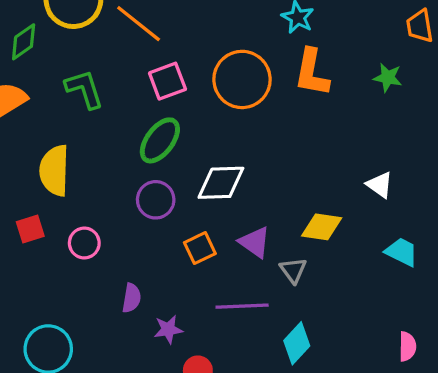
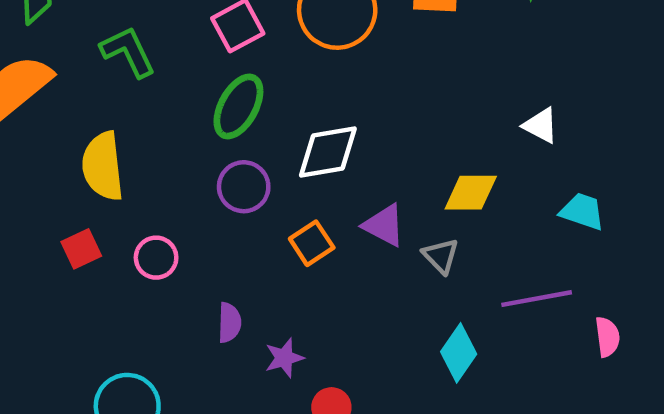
purple line: (242, 306) -> (537, 299), moved

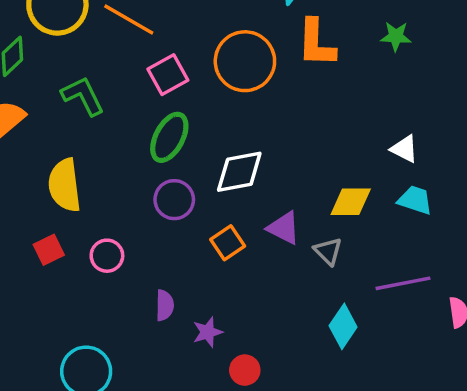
cyan trapezoid: (582, 211) -> (415, 200), moved

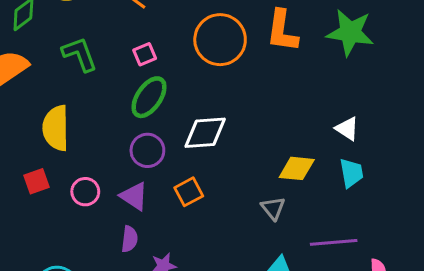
green star: (396, 36) -> (350, 32), size x1.8
pink square: (168, 75) -> (145, 54), moved, size x0.7
cyan trapezoid: (415, 200) -> (351, 173), turned 56
purple triangle: (284, 228) -> (134, 196), moved

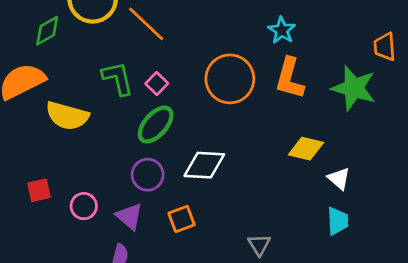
green L-shape: (80, 54) -> (118, 78), moved
pink square: (145, 54) -> (157, 83), turned -30
yellow semicircle: (56, 128) -> (67, 116), moved, turned -81
yellow diamond: (297, 168) -> (306, 149), moved

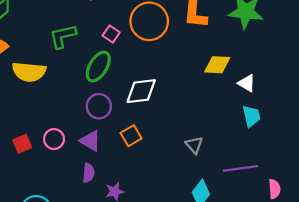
green L-shape: (118, 78) -> (63, 36), turned -80
pink square: (157, 83) -> (111, 34), moved
red square: (39, 190) -> (22, 144), moved

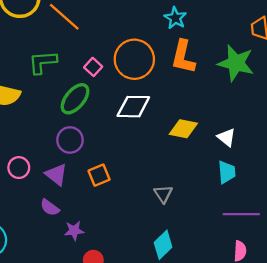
yellow diamond: (217, 65) -> (183, 129), moved
white diamond: (141, 91) -> (133, 107), moved
purple line: (240, 168) -> (241, 214), moved
purple semicircle: (89, 173) -> (50, 208), turned 114

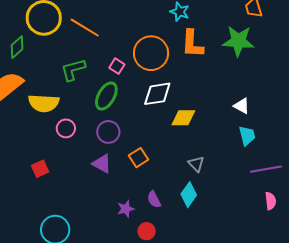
yellow diamond: (183, 129) -> (183, 118), moved
pink circle: (19, 168) -> (66, 128), moved
purple semicircle: (50, 208) -> (154, 199), moved, turned 36
cyan diamond: (163, 245) -> (189, 195), moved

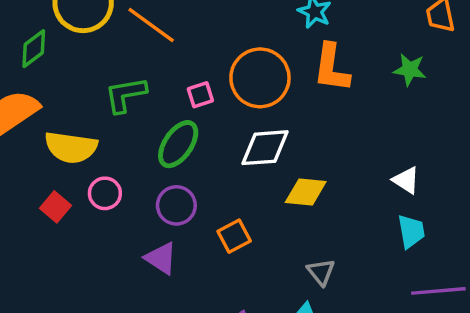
green star: (238, 41) -> (410, 70), size x0.6
pink square: (117, 66) -> (200, 95), turned 35
orange square: (139, 158) -> (234, 236), moved
red square: (40, 169) -> (56, 207), moved, turned -30

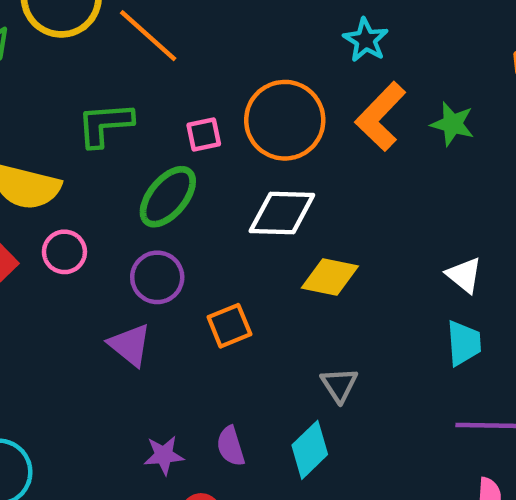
orange L-shape: (331, 68) -> (381, 116), turned 30
green star: (410, 70) -> (452, 124), moved

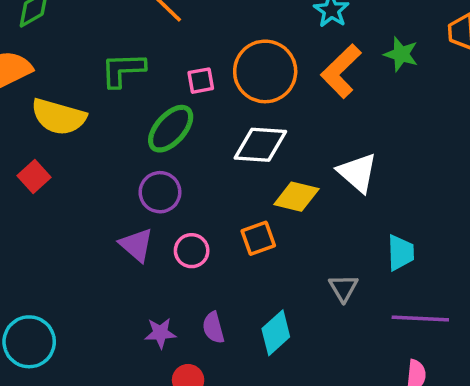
green star: (452, 124) -> (401, 54), moved
pink circle: (64, 252) -> (192, 251), moved
white triangle: (464, 275) -> (358, 173), moved, size x1.4
orange square: (229, 326) -> (258, 238), moved
gray triangle: (339, 385) -> (343, 288), moved

